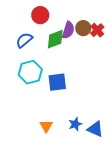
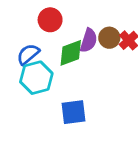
cyan hexagon: (30, 72) -> (36, 78), moved

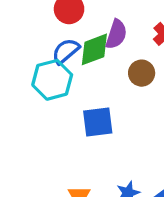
brown circle: (109, 38) -> (142, 73), moved
blue semicircle: (28, 54) -> (66, 51), moved

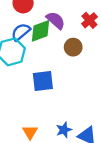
purple semicircle: (116, 34) -> (56, 20), turned -66

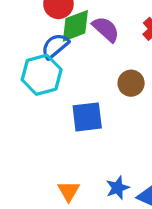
green diamond: (41, 31) -> (75, 26), moved
brown circle: (73, 47) -> (131, 83), moved

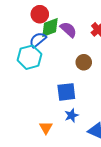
blue square: (87, 117) -> (66, 92), moved
blue star: (118, 188) -> (71, 115), moved

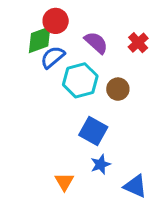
green diamond: (50, 28) -> (40, 40), moved
cyan hexagon: (30, 57) -> (80, 80), moved
blue square: (66, 92) -> (93, 131), turned 36

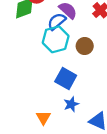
blue semicircle: (53, 57) -> (57, 21), moved

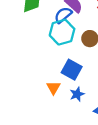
orange triangle: (43, 118) -> (53, 88), moved

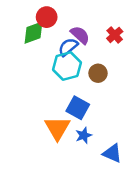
orange triangle: (53, 88) -> (57, 128), size x1.6

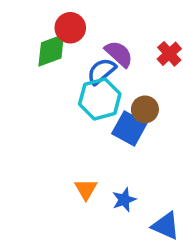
blue square: (78, 108) -> (129, 128), moved
orange triangle: (57, 128) -> (86, 189), size x0.6

